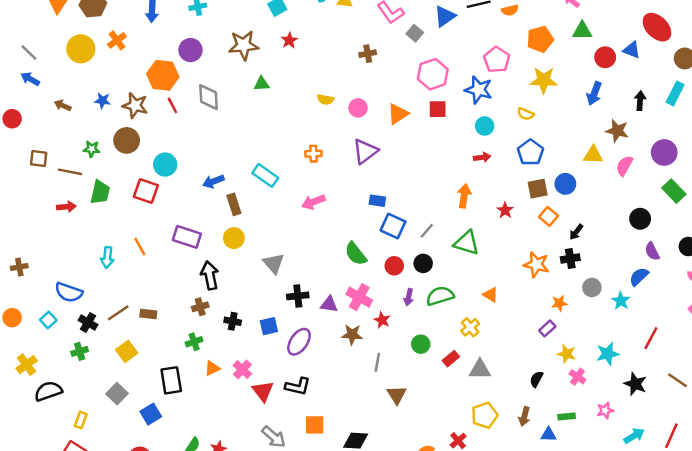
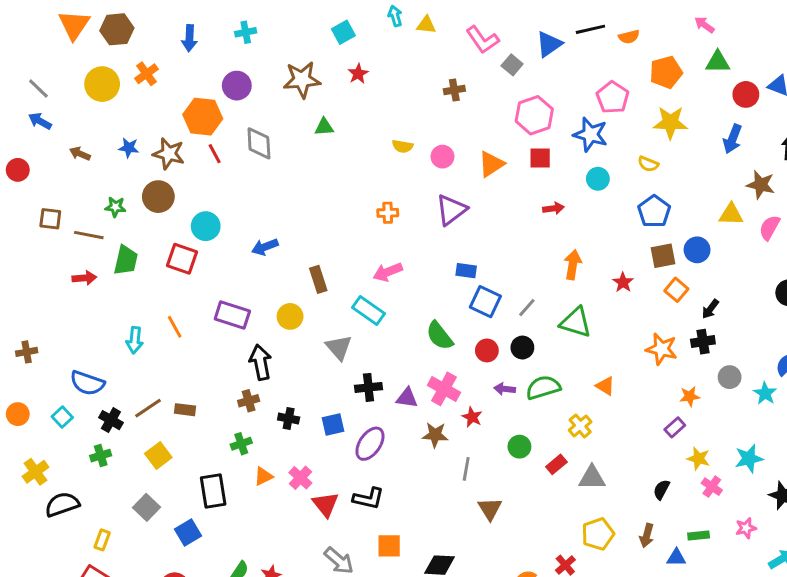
red arrow: (482, 157) -> (553, 208), moved
cyan rectangle: (265, 175) -> (368, 311), moved
brown rectangle: (234, 204) -> (318, 279), moved
purple arrow: (409, 297) -> (505, 389), turned 84

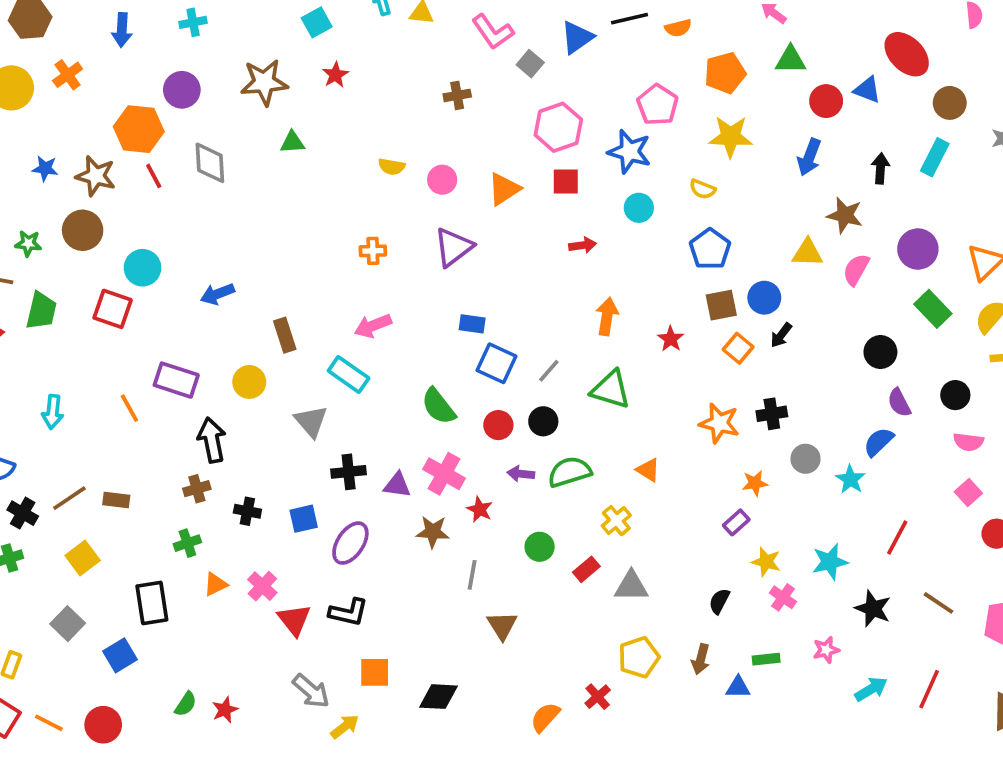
black arrow: (710, 309) -> (781, 335), moved
orange line: (175, 327) -> (129, 408), moved

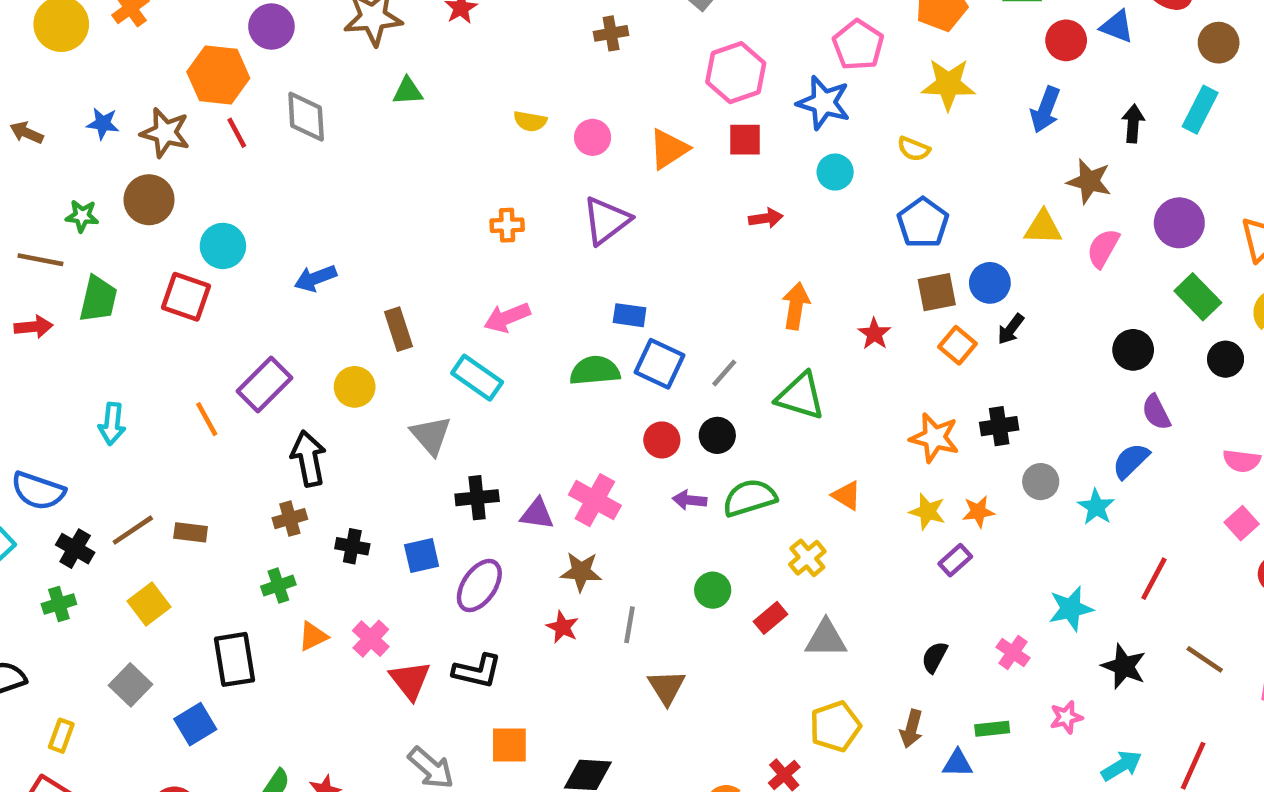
purple rectangle: (176, 380) -> (265, 385), turned -63
black circle: (955, 395) -> (1226, 359), moved
green semicircle: (438, 406) -> (595, 371), moved, turned 123
red star: (480, 509) -> (563, 627), moved
yellow star: (766, 562) -> (928, 512), moved

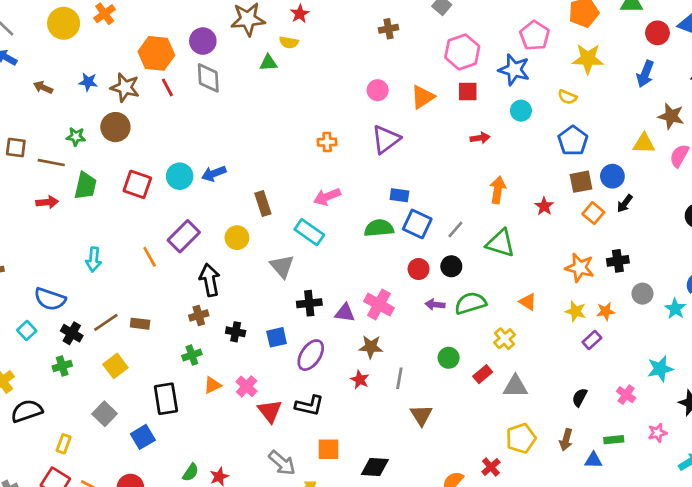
purple circle: (271, 26) -> (203, 41), moved
yellow semicircle: (530, 121) -> (289, 42), moved
cyan circle: (223, 246) -> (180, 176), moved

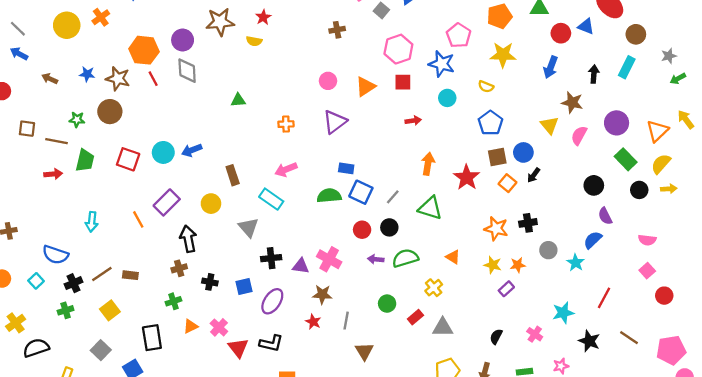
green triangle: (268, 63) -> (238, 100), moved
yellow triangle: (644, 143) -> (550, 125), turned 48
red star: (544, 206) -> (467, 177), size x1.6
black cross: (72, 333) -> (74, 283), turned 36

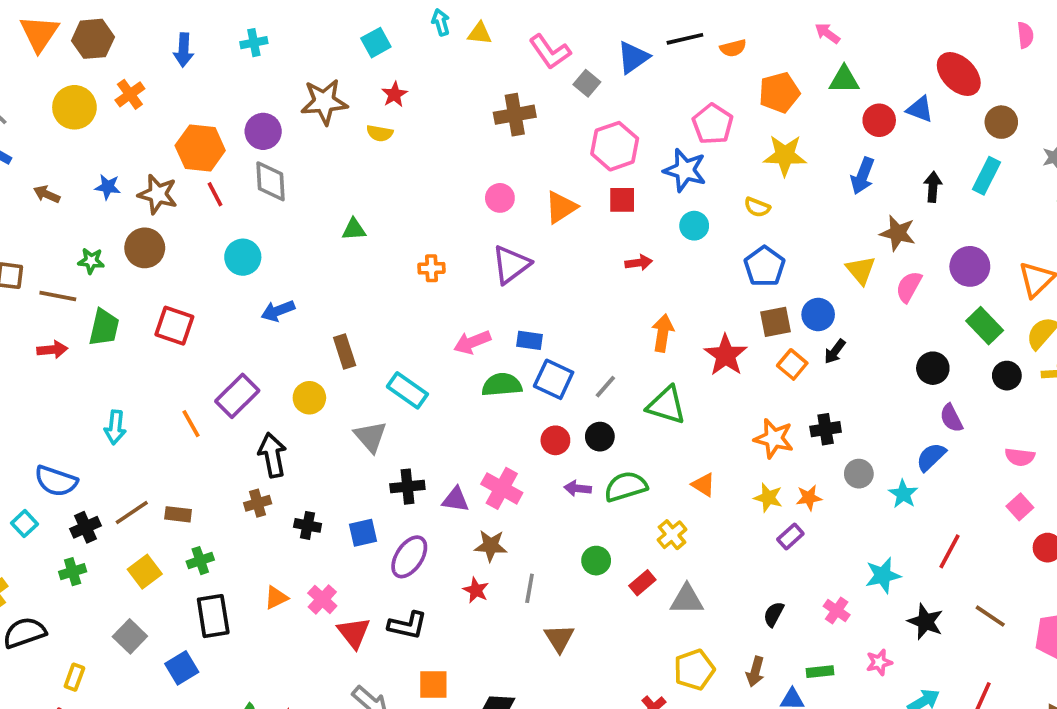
brown cross: (337, 30) -> (515, 115), size x1.5
cyan circle: (163, 152) -> (243, 257), moved
pink arrow: (286, 169) -> (472, 342), moved
green cross: (173, 301) -> (200, 561), moved

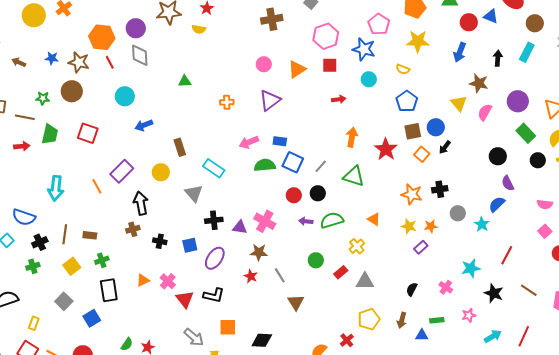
cyan arrow: (115, 427) -> (56, 188), size x1.4
brown line: (132, 512) -> (65, 234), turned -48
gray line: (530, 588) -> (280, 275), turned -42

